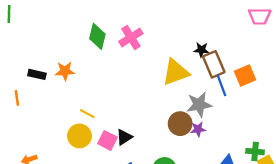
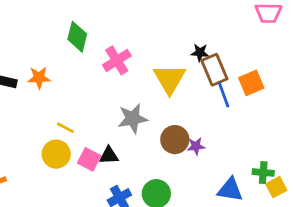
pink cross: (131, 38) -> (117, 60), moved
yellow triangle: (176, 72) -> (170, 79), turned -40
gray star: (199, 105) -> (133, 118), moved
black triangle: (124, 137) -> (109, 155), turned 30

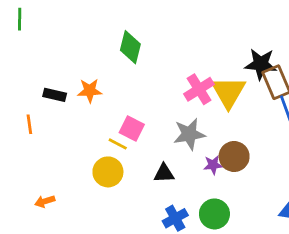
black star: (200, 53) -> (261, 64), size x1.6
pink cross: (117, 60) -> (199, 89), moved
purple star: (196, 146) -> (213, 165), moved
pink square: (89, 159) -> (132, 128), moved

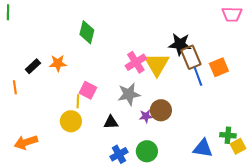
black rectangle: (55, 95) -> (33, 66), turned -56
yellow line: (118, 144) -> (78, 101), turned 64
orange arrow: (45, 201) -> (26, 142), size x1.6

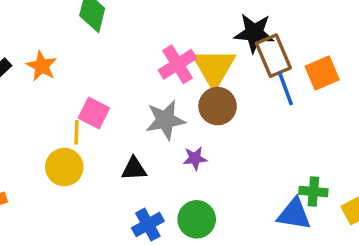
orange star: (58, 63) -> (42, 66), turned 30
brown circle: (161, 110) -> (218, 106), moved
green cross: (228, 135) -> (313, 191), moved

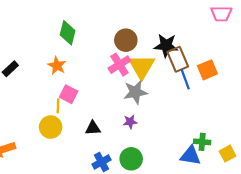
orange star: (42, 66) -> (57, 66), moved
brown circle: (218, 106) -> (126, 40), moved
gray star: (165, 120) -> (135, 92), moved

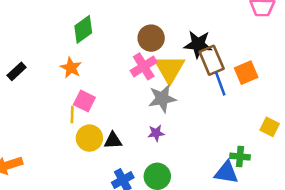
green diamond: (68, 33) -> (83, 29), turned 40
yellow circle: (51, 127) -> (89, 138), moved
yellow square: (228, 154) -> (270, 127), moved, turned -35

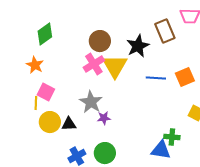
black star: (198, 44) -> (138, 46), turned -30
brown rectangle: (212, 60) -> (165, 31), moved
orange square: (246, 73) -> (185, 77), moved
blue line: (220, 84) -> (156, 78), turned -66
gray star: (162, 99) -> (91, 102), moved, turned -30

